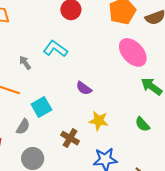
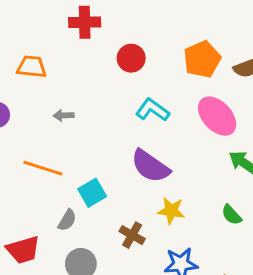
cyan L-shape: (55, 49) -> (153, 110), moved
gray arrow: (25, 63) -> (64, 115), moved, turned -56
purple semicircle: (84, 88) -> (150, 166), size x1.8

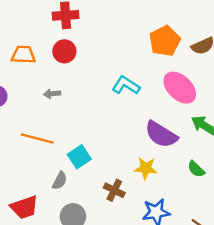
red circle: (131, 58) -> (64, 51), moved
purple semicircle: (150, 166) -> (161, 134), moved

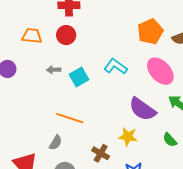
orange line: (37, 138) -> (70, 118), moved
cyan square: (79, 157) -> (79, 77), moved

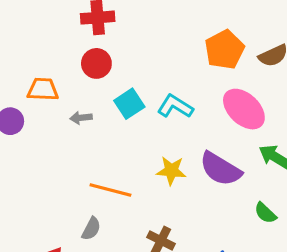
orange trapezoid: (32, 36) -> (43, 89), moved
cyan square: (79, 77) -> (129, 104), moved
yellow star: (128, 137) -> (171, 171), moved

